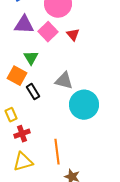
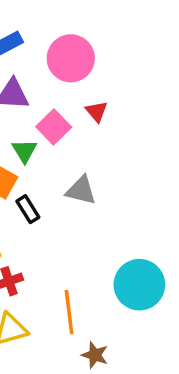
pink square: (48, 32) -> (54, 127), moved
cyan circle: (84, 105) -> (139, 285), moved

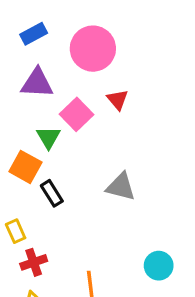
gray triangle: (81, 190) -> (121, 187), moved
cyan circle: (139, 285) -> (159, 266), size x0.6

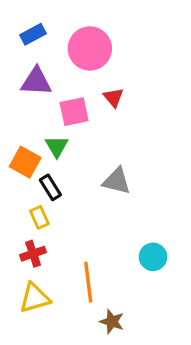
pink square: (76, 114) -> (74, 112), turned 32
green triangle: (48, 137) -> (57, 146), moved
yellow rectangle: (16, 231) -> (39, 217), moved

